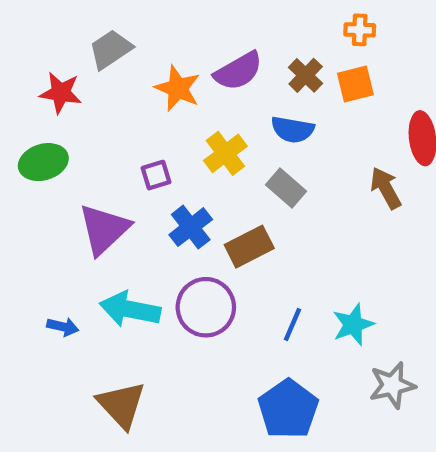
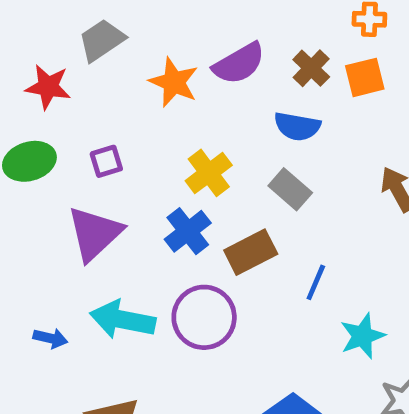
yellow cross: (225, 153) -> (209, 173), moved
purple square: (156, 175) -> (106, 161), moved
blue line: (293, 325) -> (316, 282), moved

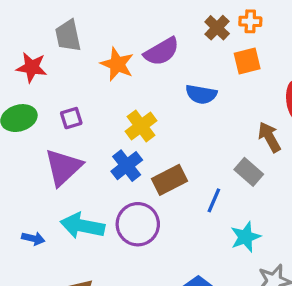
gray trapezoid: (102, 40) -> (68, 36), turned -68
brown cross: (311, 68) -> (217, 28), moved
gray rectangle: (290, 189) -> (249, 172), moved

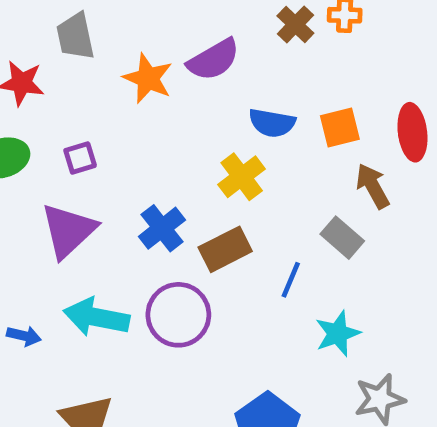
orange square: (247, 61) -> (340, 128), moved
yellow cross: (141, 126) -> (242, 177), moved

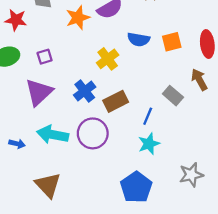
orange star: (148, 78) -> (78, 18), turned 30
yellow cross: (242, 177) -> (108, 59), moved
brown arrow: (373, 186) -> (199, 80), moved
cyan star: (338, 334) -> (149, 144), moved

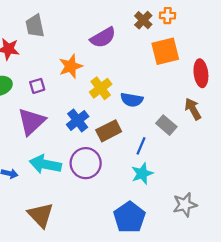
orange star: (78, 18) -> (71, 66), moved
blue semicircle: (139, 39) -> (132, 100), moved
orange square: (172, 42) -> (165, 51), moved, size x1.4

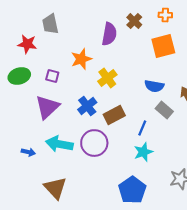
brown cross: (143, 20) -> (134, 21), moved
purple semicircle: (103, 37) -> (109, 34), turned -50
purple square: (37, 86) -> (52, 76), turned 32
blue semicircle: (132, 100) -> (154, 86), moved

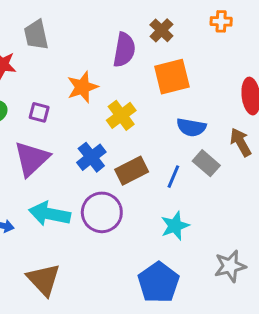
orange cross: (165, 15) -> (221, 21), moved
orange square: (163, 46) -> (172, 77), moved
blue line: (142, 128) -> (173, 177), moved

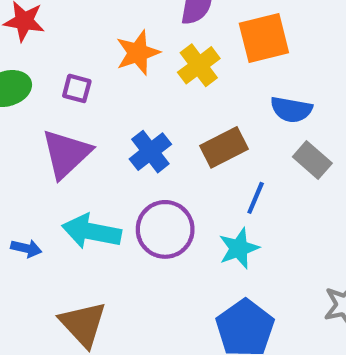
yellow cross: (121, 115) -> (199, 65), moved
brown rectangle: (132, 171) -> (224, 147), moved
blue line: (173, 177) -> (256, 198), moved
cyan star: (175, 226) -> (239, 248), moved

